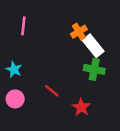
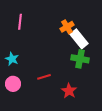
red line: (52, 91) -> (44, 77), turned -56

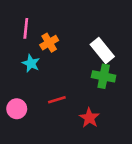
orange cross: (67, 27) -> (49, 43), moved
cyan star: (12, 59) -> (31, 63), moved

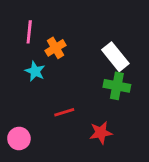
pink circle: (17, 109) -> (19, 138), moved
red star: (89, 118) -> (101, 133), turned 30

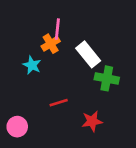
pink line: (29, 32) -> (57, 29), moved
white rectangle: (115, 57) -> (88, 54), moved

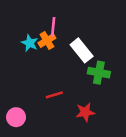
cyan star: (32, 65) -> (30, 43), moved

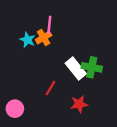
white rectangle: (82, 50) -> (76, 68), moved
red line: (54, 95) -> (50, 88), turned -42

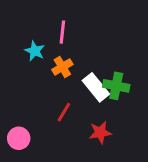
orange cross: (44, 38) -> (62, 67), moved

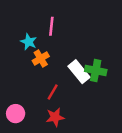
orange cross: (62, 67) -> (41, 59), moved
red star: (100, 132) -> (55, 117), moved

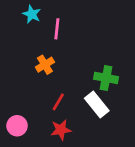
cyan star: (29, 42) -> (32, 14), moved
white rectangle: (79, 72) -> (97, 105), moved

